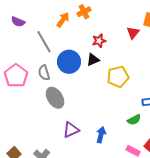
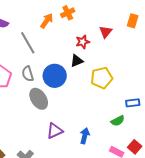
red triangle: (133, 33) -> (106, 32), moved
blue circle: (69, 62) -> (55, 76), moved

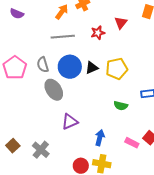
gray line: (28, 43) -> (63, 37), moved, turned -65
black triangle: (77, 61) -> (92, 68), moved
green semicircle: (118, 121) -> (121, 106), moved, turned 40
blue arrow: (85, 136) -> (100, 138), moved

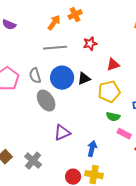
red triangle: (121, 23) -> (113, 65), moved, turned 32
yellow pentagon: (117, 69) -> (109, 92), moved
pink rectangle: (132, 143) -> (124, 134), moved

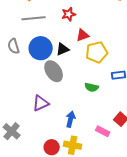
red triangle: (113, 65) -> (83, 35), moved
yellow pentagon: (109, 92) -> (97, 52), moved
gray ellipse: (46, 101) -> (54, 71), moved
pink rectangle: (124, 134) -> (103, 131), moved

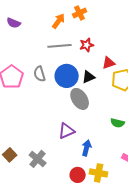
red star: (69, 14) -> (87, 45), moved
green semicircle: (92, 87) -> (118, 123), moved
blue arrow: (71, 119) -> (87, 148), moved

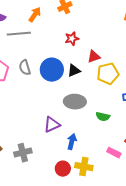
orange arrow: (59, 21) -> (35, 15), moved
gray line: (60, 46) -> (19, 34), moved
gray ellipse: (80, 99) -> (75, 102), moved, turned -55
gray cross: (38, 159) -> (23, 153), turned 36

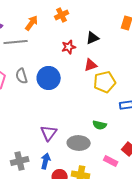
black triangle: (74, 71) -> (93, 38), moved
gray ellipse: (75, 102) -> (79, 143), moved
purple triangle: (52, 125) -> (49, 133), turned -30
blue arrow: (72, 142) -> (46, 161), moved

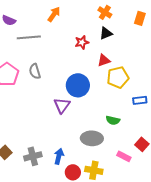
orange cross: (62, 15) -> (105, 12), moved, turned -32
orange arrow: (32, 23) -> (54, 14), moved
blue circle: (49, 78) -> (78, 85), moved
purple triangle: (49, 133) -> (62, 105), moved

